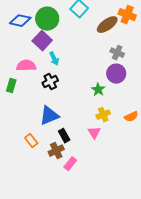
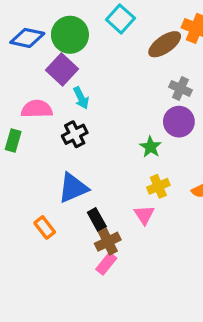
brown cross: (56, 151) -> (108, 242), moved

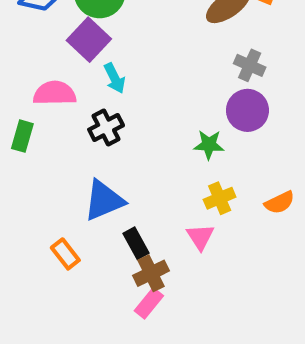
green star: (150, 147) -> (209, 145), turned -30

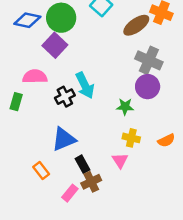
gray cross: (250, 65) -> (149, 60), size x1.5
cyan arrow: (115, 78) -> (85, 85), moved, size x1.5
yellow cross: (220, 198) -> (131, 138), turned 36
pink rectangle: (149, 303) -> (70, 193), moved

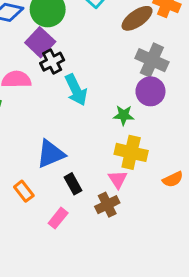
black cross: (65, 97) -> (52, 62), moved
yellow cross: (131, 138) -> (131, 152), size x1.5
orange semicircle: (166, 140) -> (173, 179), moved
brown cross: (91, 182) -> (107, 205), moved

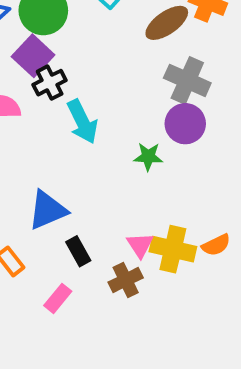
yellow cross: (131, 152) -> (173, 249), moved

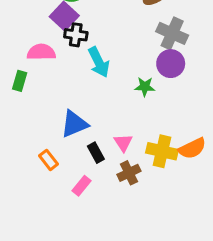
black cross: (50, 83) -> (76, 35), turned 35
pink triangle: (140, 245) -> (123, 143), moved
orange semicircle: (216, 245) -> (192, 148), size x1.4

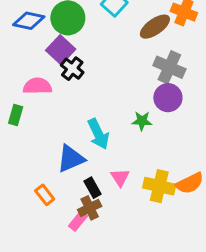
black cross: (76, 35) -> (72, 69), turned 30
cyan arrow: (99, 62) -> (98, 134), moved
brown cross: (129, 173) -> (90, 208), moved

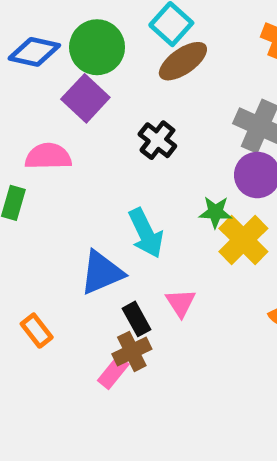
brown ellipse: (155, 27) -> (183, 61), moved
black cross: (72, 69) -> (157, 140), moved
yellow cross: (159, 186) -> (243, 240), moved, turned 32
orange rectangle: (45, 195) -> (37, 331), moved

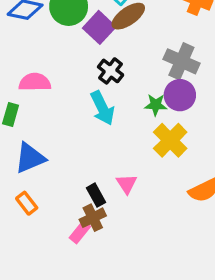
purple square: (85, 98) -> (99, 27), moved
green star: (215, 212) -> (156, 105), moved
cyan arrow: (146, 233) -> (102, 108), moved
blue triangle: (102, 273) -> (30, 158), moved

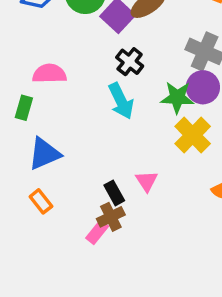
green star: (156, 105) -> (177, 98), size x1.4

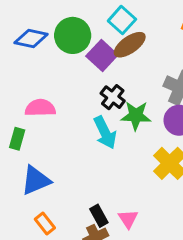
green star: (177, 98) -> (136, 116), moved
pink triangle: (147, 181) -> (128, 219), moved
orange rectangle: (41, 201) -> (45, 223), moved

